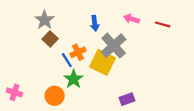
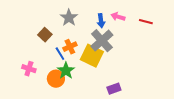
gray star: (45, 20) -> (69, 18), moved
blue arrow: (95, 23) -> (101, 21), moved
pink cross: (14, 92) -> (29, 69), moved
orange circle: (55, 96) -> (56, 79), moved

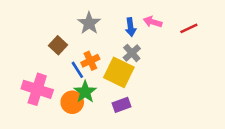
red line: (146, 22) -> (189, 28), turned -40
gray cross: (102, 41) -> (132, 53), size x0.6
pink cross: (29, 69) -> (37, 89), size x1.6
purple rectangle: (114, 89) -> (121, 105), moved

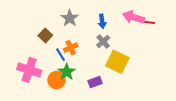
pink arrow: (153, 22) -> (134, 17), moved, size x1.5
red line: (189, 28) -> (148, 22), turned 32
yellow square: (119, 72) -> (117, 62), moved

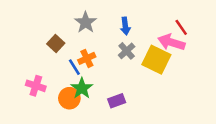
pink arrow: (134, 17) -> (171, 42), moved
red line: (148, 22) -> (181, 27), turned 48
yellow square: (117, 62) -> (156, 60), moved
pink cross: (29, 70) -> (36, 86), size x0.7

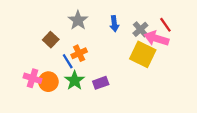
gray cross: (127, 51) -> (140, 29), moved
orange circle: (69, 98) -> (48, 82), moved
purple rectangle: (117, 101) -> (101, 83), moved

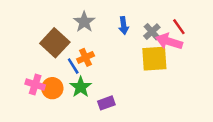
brown square: (51, 40) -> (55, 43), size x1.6
yellow square: (143, 54) -> (154, 59), turned -30
purple rectangle: (101, 83) -> (106, 103), moved

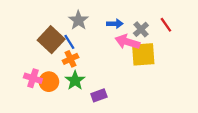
blue arrow: (124, 26) -> (115, 24), turned -84
pink arrow: (169, 41) -> (127, 42), moved
orange cross: (86, 57) -> (70, 59), moved
blue line: (73, 66) -> (69, 42), moved

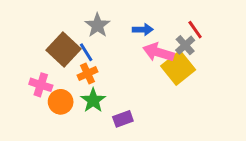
red line: (166, 25) -> (195, 30), moved
gray cross: (141, 29) -> (185, 45), moved
yellow square: (143, 54) -> (178, 68), turned -35
pink cross: (33, 78) -> (41, 85), moved

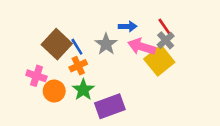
gray star: (97, 25) -> (106, 44), moved
red line: (195, 30) -> (164, 26), moved
purple rectangle: (123, 119) -> (110, 106), size x1.6

